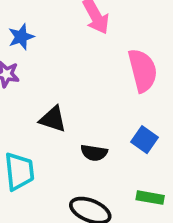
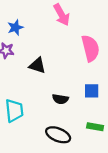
black triangle: (53, 119) -> (37, 66), moved
blue square: (144, 140) -> (92, 91), turned -35

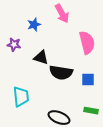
blue star: (15, 27) -> (34, 25), moved
black semicircle: (60, 99) -> (61, 73), moved, size x1.6

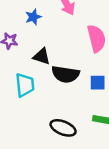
cyan trapezoid: (21, 97) -> (25, 85), moved

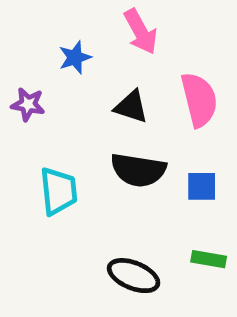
black triangle: (42, 56) -> (131, 107), moved

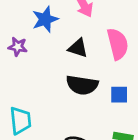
blue star: (75, 57) -> (45, 19), size x1.4
cyan trapezoid: (58, 191) -> (20, 121), moved

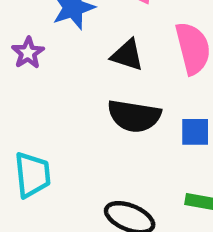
purple star: (18, 47) -> (28, 53), turned 30

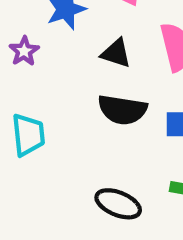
cyan trapezoid: (32, 175) -> (28, 135), moved

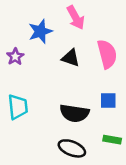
black semicircle: (122, 110) -> (74, 113), moved

